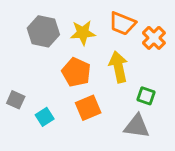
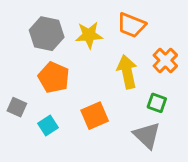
orange cross: (154, 38) -> (165, 60), moved
orange pentagon: (76, 72) -> (54, 77), moved
gray triangle: (137, 126) -> (147, 135), turned 36

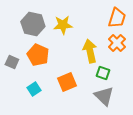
orange trapezoid: (131, 25) -> (117, 18), moved, turned -95
green square: (157, 103) -> (103, 73), moved
gray square: (17, 107) -> (12, 62), moved

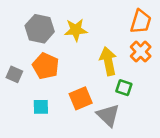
cyan square: (34, 89) -> (41, 107), turned 32
gray triangle: (104, 96) -> (108, 115), moved

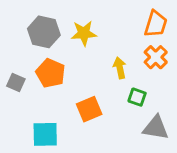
yellow arrow: (108, 61) -> (120, 68), size x0.7
cyan square: (41, 107) -> (45, 134), moved, size x1.5
gray triangle: (108, 115) -> (156, 128), moved, turned -35

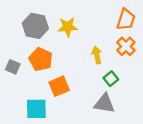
green square: (137, 97) -> (111, 79), turned 32
orange square: (89, 109) -> (59, 86), moved
gray triangle: (156, 128) -> (104, 103), moved

